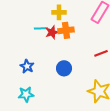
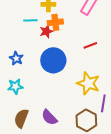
red star: (52, 32) -> (46, 31), moved
blue circle: (64, 68) -> (53, 60), size x1.6

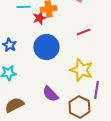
purple semicircle: (49, 117) -> (50, 94), moved
brown semicircle: (21, 118) -> (14, 105), turned 42

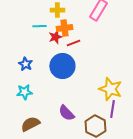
red line: (83, 32) -> (73, 43), moved
yellow star: (81, 70) -> (110, 89), moved

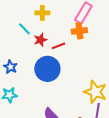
cyan line: (39, 26) -> (24, 29), turned 48
orange cross: (64, 28) -> (79, 31), moved

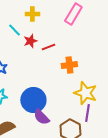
orange cross: (79, 31) -> (69, 65), moved
blue circle: (47, 69) -> (33, 100), moved

